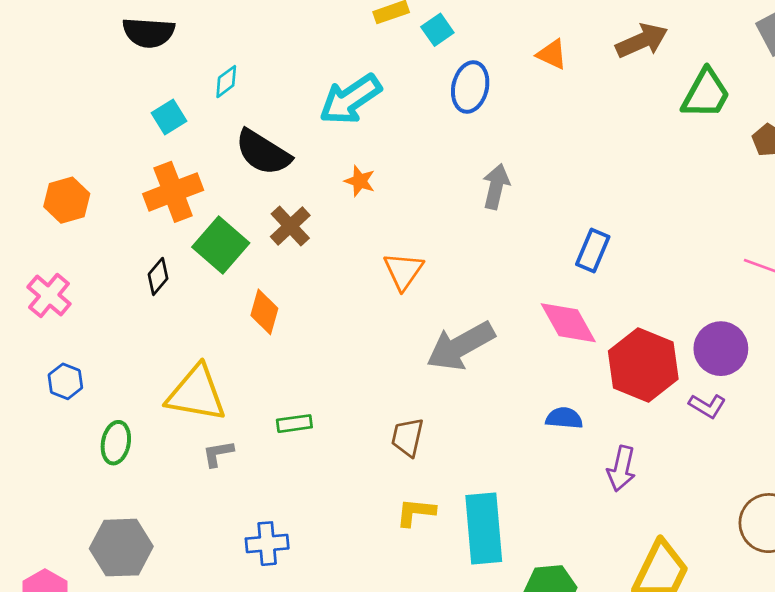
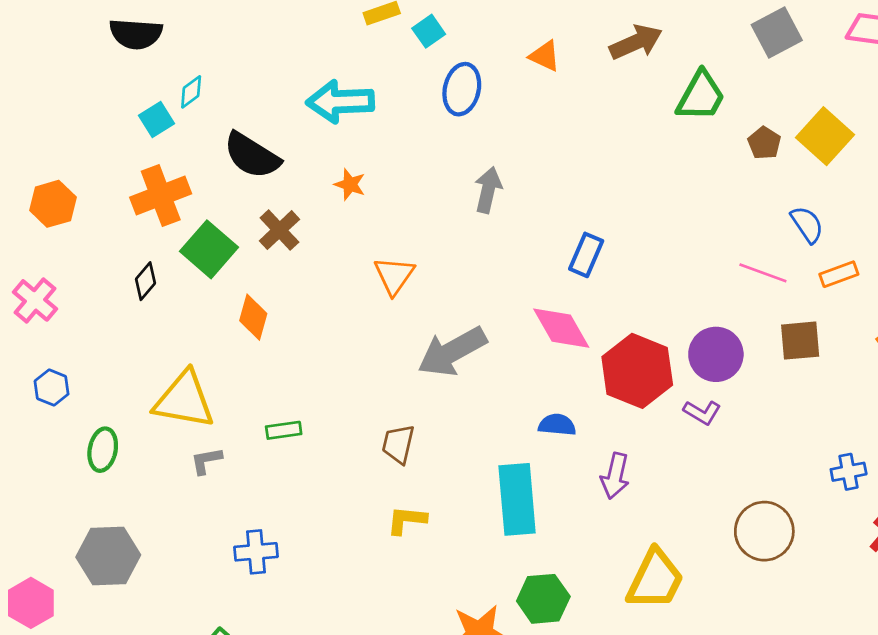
cyan diamond: (226, 82) -> (191, 92), moved
cyan arrow: (350, 99) -> (340, 102), turned 32
cyan rectangle: (484, 529) -> (517, 499), moved

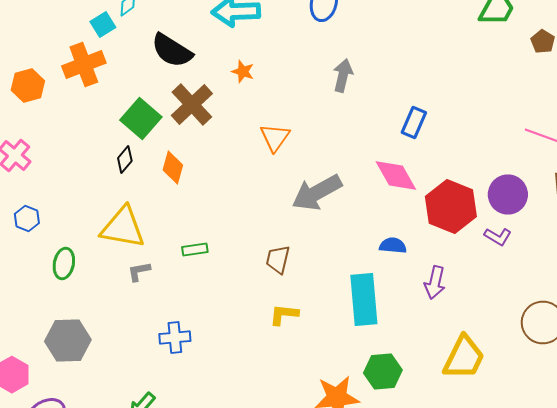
orange cross: (161, 195) -> (84, 64), moved
brown cross: (279, 230) -> (192, 104), size x1.4
black diamond: (146, 281) -> (125, 160), moved

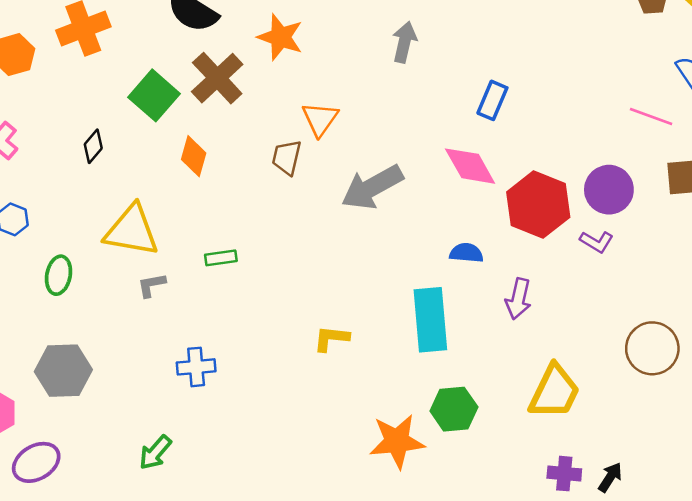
orange star: (243, 72) -> (280, 37), size x1.6
black diamond: (125, 160) -> (93, 146), moved
brown trapezoid: (278, 260) -> (287, 157), moved

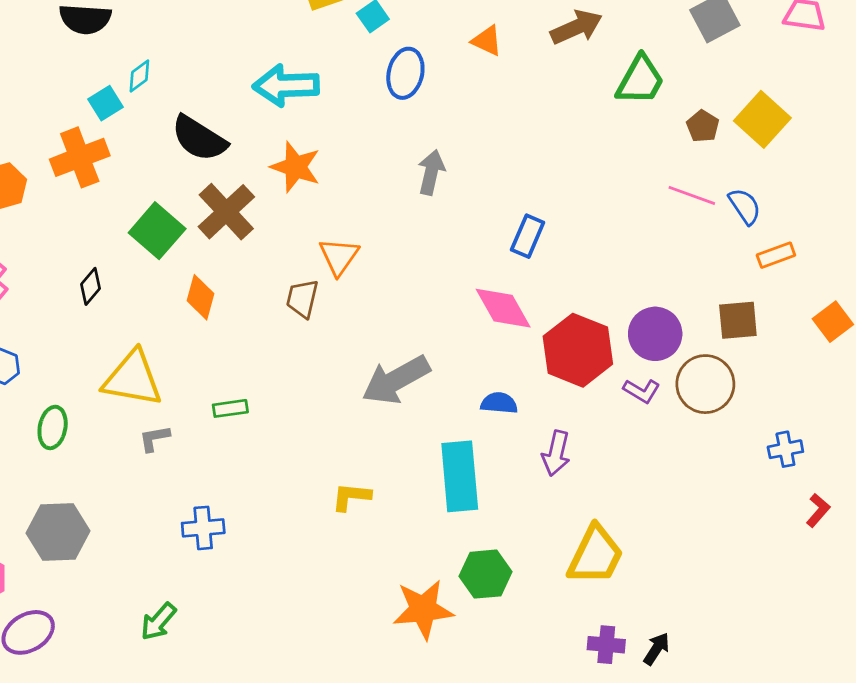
pink line: (651, 117) -> (692, 195), moved
gray arrow: (372, 187) -> (396, 380), moved
brown circle: (652, 348) -> (705, 384), moved

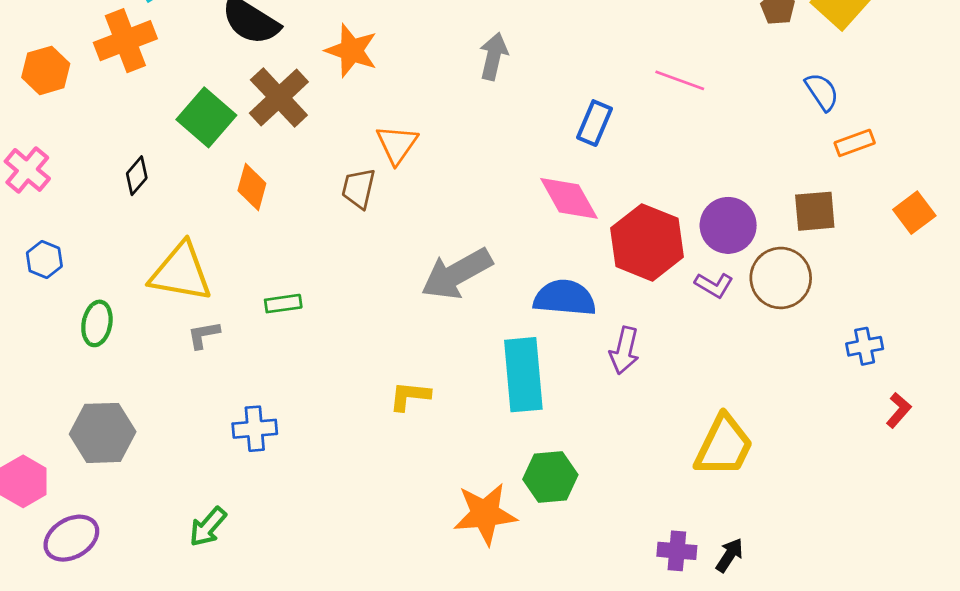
pink line: (692, 195) -> (680, 80), moved
blue semicircle: (499, 403) -> (565, 298), size x1.6
yellow trapezoid: (595, 555) -> (724, 446), moved

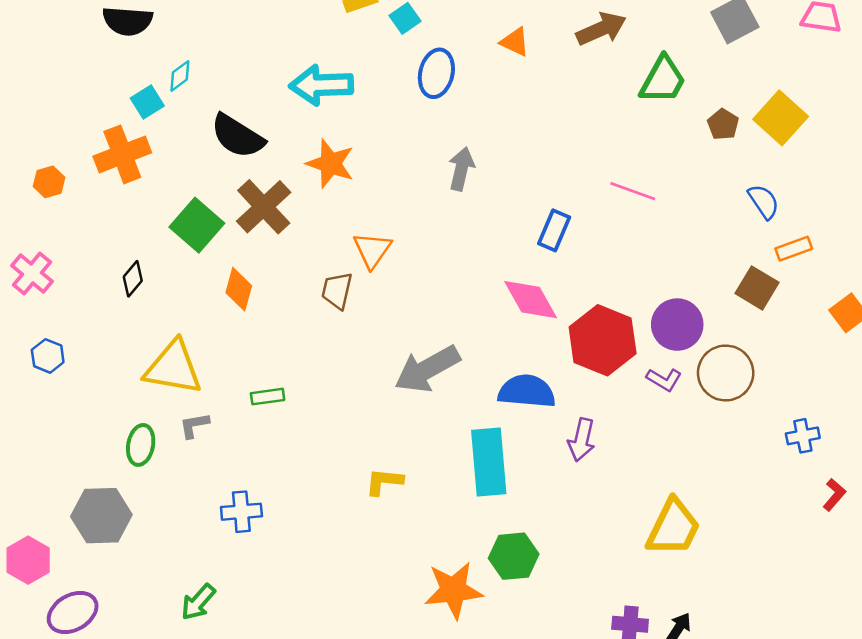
orange hexagon: (46, 70) -> (49, 182), size x0.7
brown square: (815, 211) -> (757, 288), moved, turned 36
green ellipse: (97, 323) -> (141, 445), moved

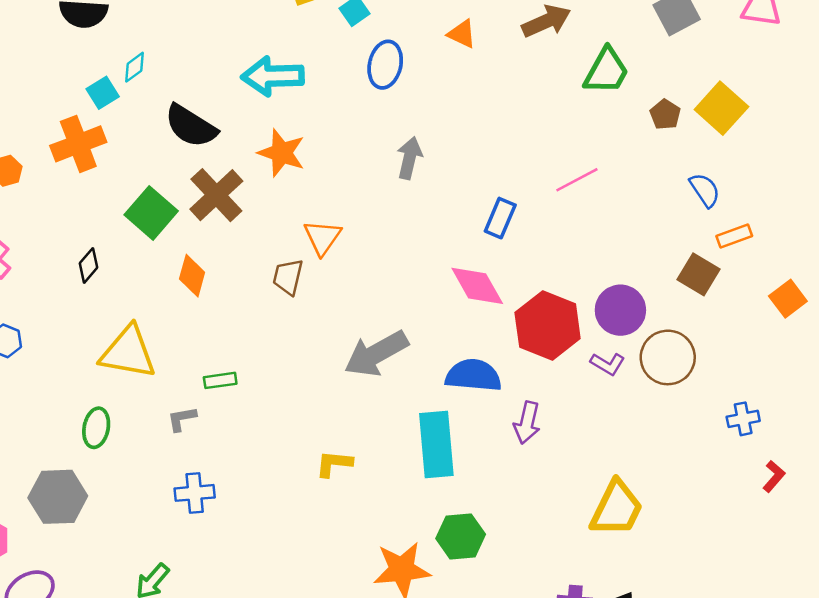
pink line: (633, 191) -> (577, 180), turned -48
gray L-shape: (194, 425) -> (182, 419), moved

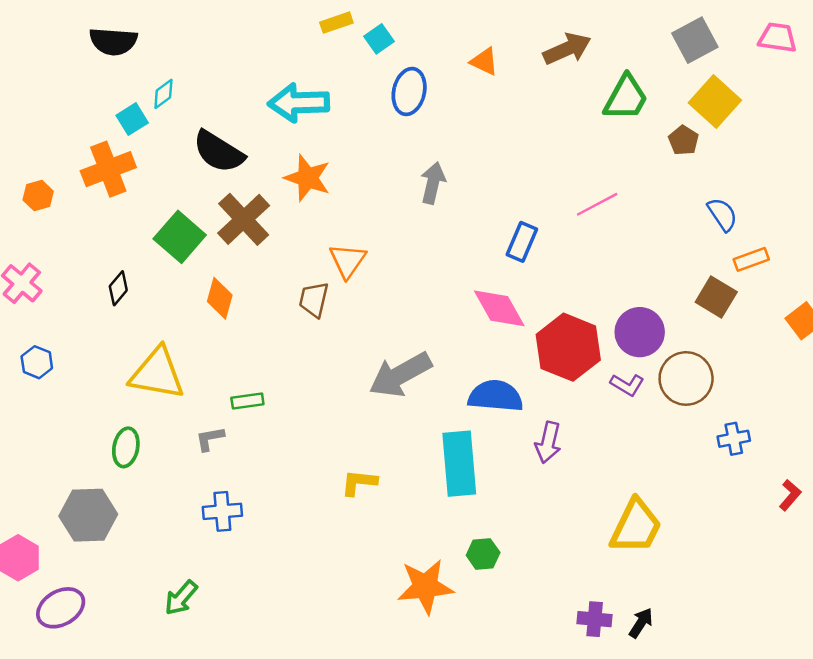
yellow square: (721, 108) -> (715, 102), moved
blue cross: (743, 419) -> (734, 439), moved
green hexagon: (461, 536) -> (483, 554), size x0.7

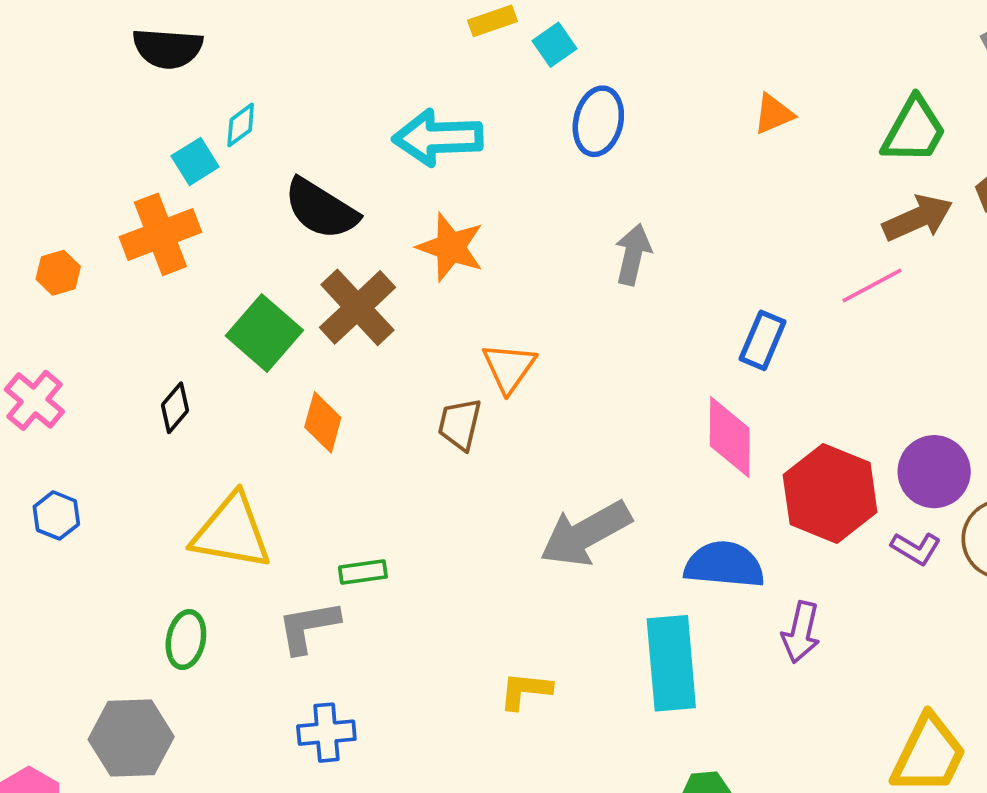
brown arrow: (567, 49) -> (918, 218), moved
orange triangle: (484, 61) -> (774, 114), moved, turned -48
pink diamond: (499, 308) -> (730, 437), turned 30
gray L-shape: (210, 439) -> (308, 627), size x1.5

